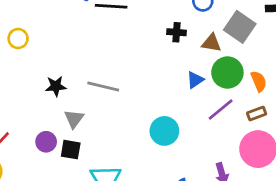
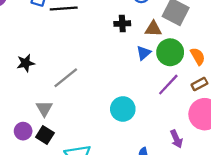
blue triangle: (195, 80) -> (144, 53), moved
black star: (56, 86) -> (26, 63), moved
gray line: (103, 87) -> (66, 78), turned -45
black square: (71, 150) -> (45, 135), turned 30

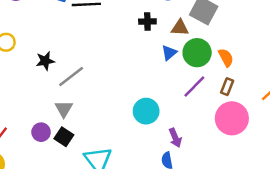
gray line: (66, 78) -> (71, 76), moved
brown rectangle: (199, 84) -> (227, 87), turned -42
purple arrow: (176, 139) -> (175, 138), moved

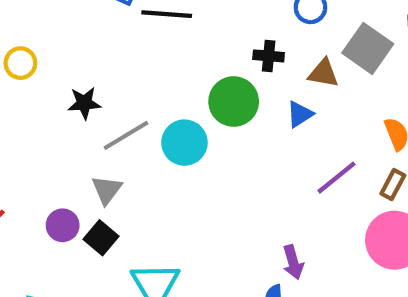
green circle: (197, 53) -> (234, 101), moved
cyan circle: (146, 111) -> (184, 143), moved

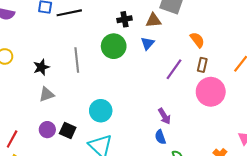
gray line: (126, 135) -> (77, 60), moved, turned -50
cyan circle: (184, 143) -> (101, 111), moved
gray triangle: (107, 190) -> (46, 94), moved, turned 49

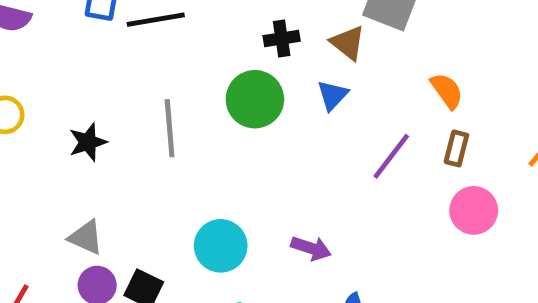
brown triangle: (153, 20) -> (348, 43), turned 42
pink circle: (211, 92) -> (474, 210), size x0.7
gray triangle: (46, 94) -> (86, 237), moved, turned 42
purple arrow: (164, 116) -> (311, 248), moved, turned -42

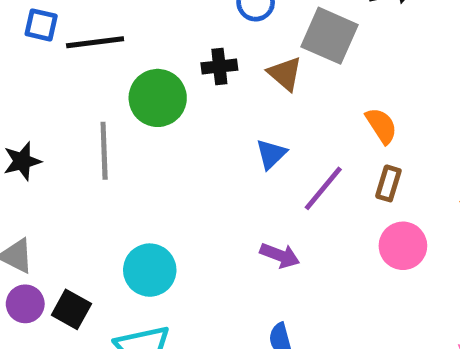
blue triangle: (333, 95) -> (271, 154), moved
green circle: (255, 99) -> (158, 98), moved
purple arrow: (311, 248) -> (280, 255), moved

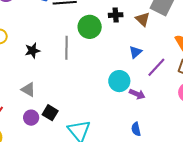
cyan circle: (150, 270) -> (119, 81), moved
purple circle: (25, 304) -> (31, 118), moved

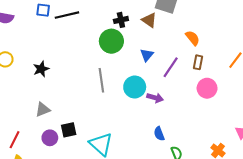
green circle: (90, 27) -> (111, 41), moved
gray line: (66, 48) -> (101, 80), moved
gray triangle: (28, 90) -> (43, 110), turned -42
black square: (50, 113) -> (69, 130), turned -35

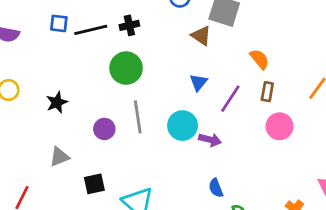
black cross: (121, 20) -> (129, 25), moved
green circle: (111, 41) -> (126, 68), moved
purple circle: (50, 138) -> (104, 129), moved

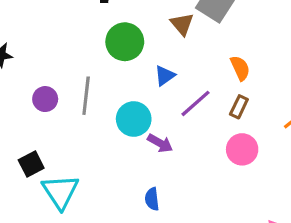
green circle: (126, 68) -> (125, 42), moved
black square: (94, 184) -> (31, 164), moved, turned -30

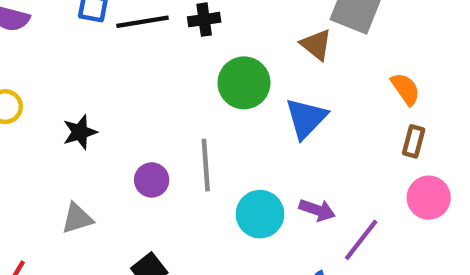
blue triangle: (165, 76) -> (306, 118), size x1.5
purple line: (196, 103) -> (361, 240), moved
cyan circle: (134, 119) -> (260, 214), moved

